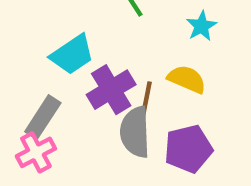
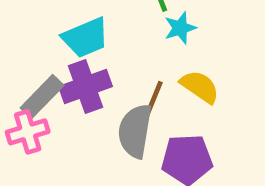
cyan star: (201, 26) -> (180, 28), moved
purple cross: (111, 90) -> (85, 87), moved

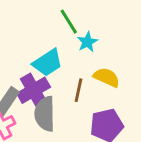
cyan trapezoid: (86, 38) -> (48, 63), moved
gray semicircle: (135, 131) -> (45, 114), moved

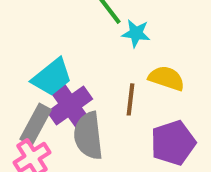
cyan star: (87, 42) -> (136, 33), turned -30
cyan trapezoid: (48, 63) -> (52, 77), moved

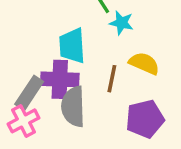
cyan trapezoid: (52, 77) -> (72, 46), moved, turned 120
purple cross: (70, 105) -> (60, 79), turned 33

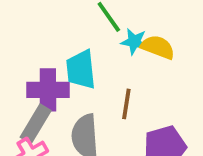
yellow semicircle: (144, 63) -> (158, 47), moved
purple cross: (60, 79) -> (48, 90), moved

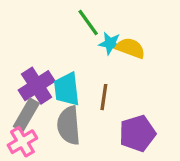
cyan trapezoid: (81, 70) -> (67, 89), moved
purple cross: (48, 90) -> (37, 86), turned -32

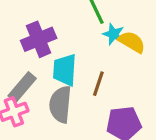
purple cross: (37, 86) -> (39, 39), moved

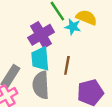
purple cross: (39, 39) -> (41, 35), moved
yellow semicircle: (132, 42) -> (86, 17), moved

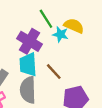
purple cross: (41, 35) -> (30, 41), turned -30
brown line: (67, 65) -> (54, 72), turned -54

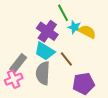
yellow semicircle: (74, 26) -> (87, 32), moved
cyan trapezoid: (28, 64) -> (45, 51), turned -60

